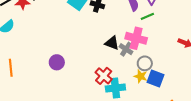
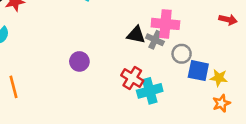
purple circle: (57, 62) -> (79, 61), moved
yellow star: (141, 76) -> (219, 78), moved

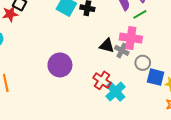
purple circle: (79, 61) -> (60, 65), size x1.5
cyan cross: (150, 91) -> (116, 91), turned -30

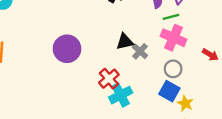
pink cross: (131, 38) -> (173, 38), moved
black triangle: (107, 46) -> (125, 42), turned -42
gray circle: (143, 63) -> (173, 69), moved

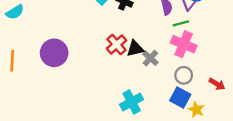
purple circle: (67, 49) -> (54, 53), moved
red arrow: (210, 55) -> (217, 84), moved
red cross: (109, 79) -> (117, 45), moved

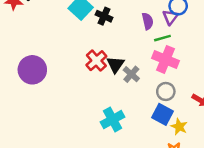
black triangle: (135, 49) -> (116, 65), turned -42

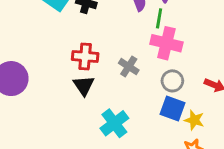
green line: (162, 38) -> (159, 18), turned -56
red cross: (96, 61) -> (85, 56), turned -35
black triangle: (116, 65) -> (84, 86), moved

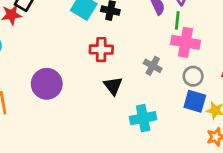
red cross: (85, 56) -> (101, 50), moved
cyan cross: (114, 123) -> (143, 118), turned 30

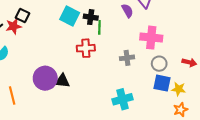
green line: (177, 20) -> (99, 27), moved
gray cross: (153, 66) -> (127, 58), turned -32
black triangle: (113, 86) -> (62, 81), moved, turned -42

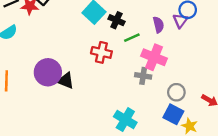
green line: (99, 27) -> (132, 38), moved, turned 48
pink cross: (151, 38) -> (154, 57), moved
cyan cross: (123, 99) -> (125, 120), turned 30

